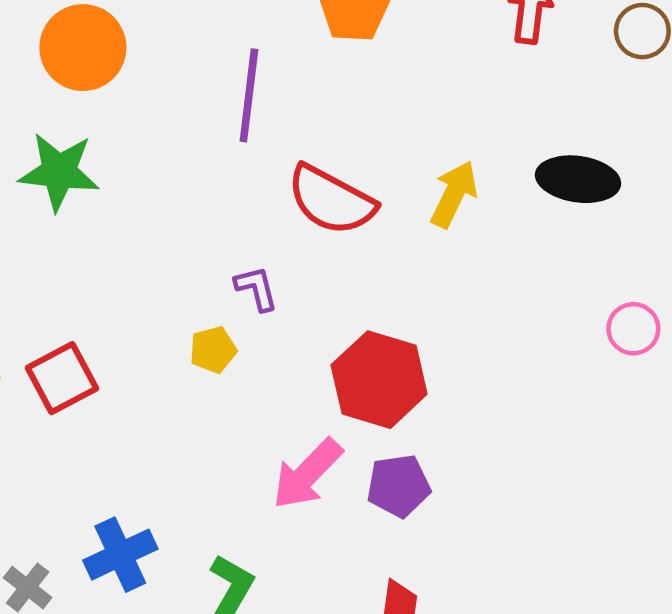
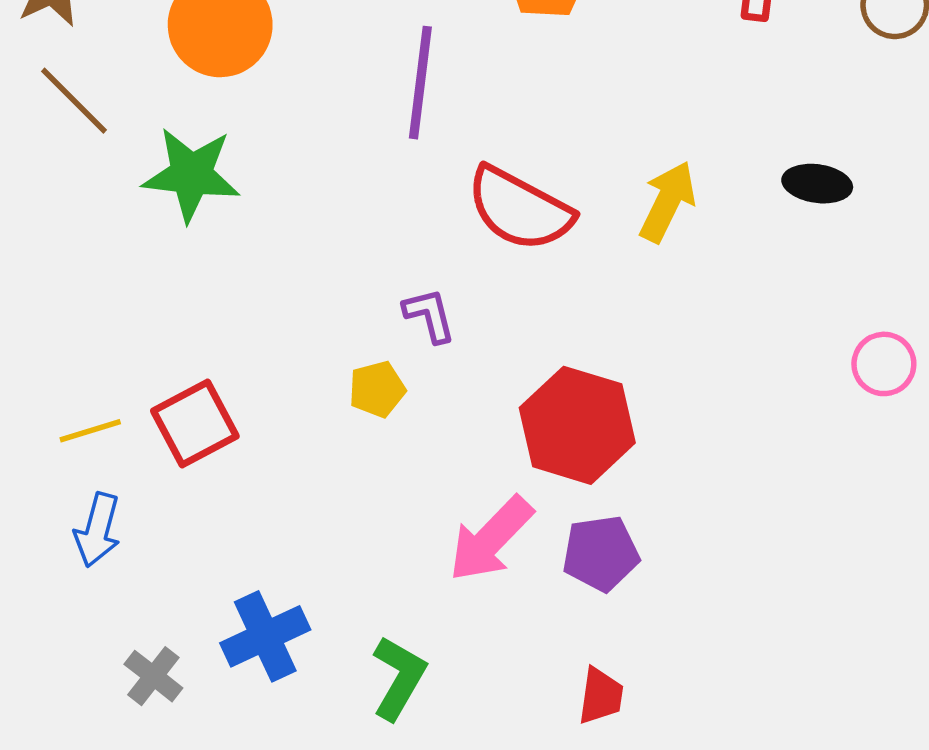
black ellipse: (578, 179) -> (817, 184), size x0.7

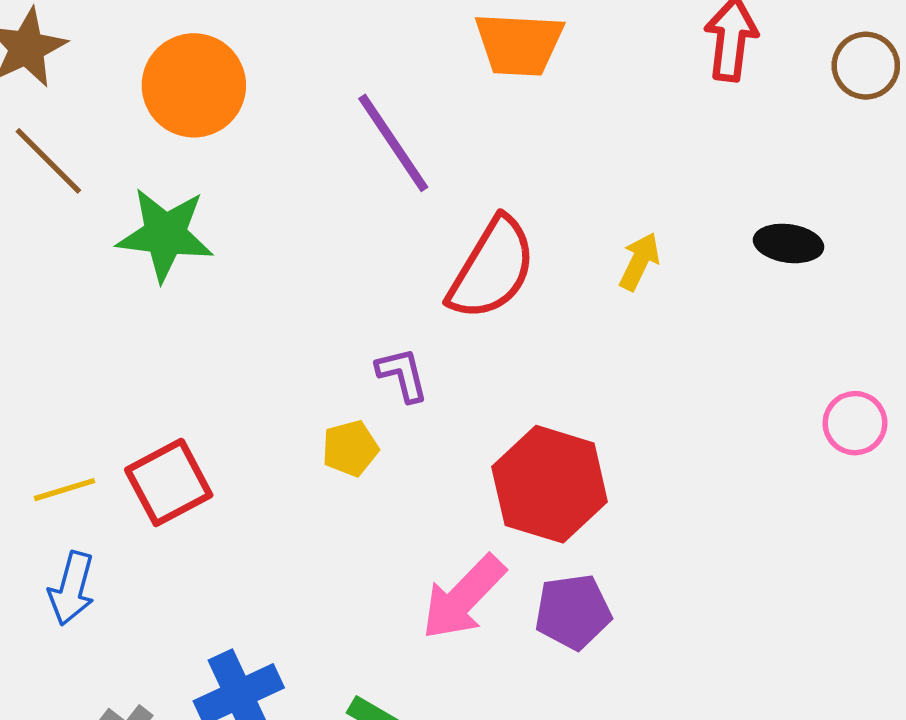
purple line: (420, 83) -> (393, 143), turned -41
yellow arrow: (667, 202) -> (639, 261), size x0.7
red semicircle: (520, 209) -> (492, 269), turned -87

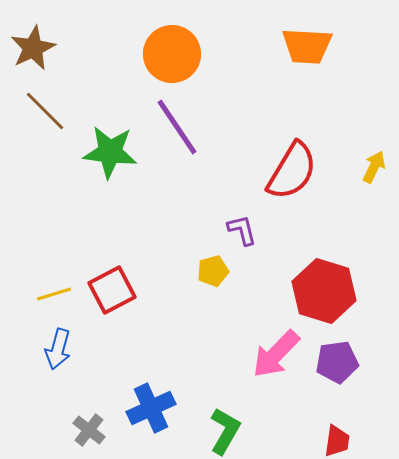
orange circle: (194, 85) -> (172, 54), moved
purple line: (393, 143) -> (177, 127), moved

